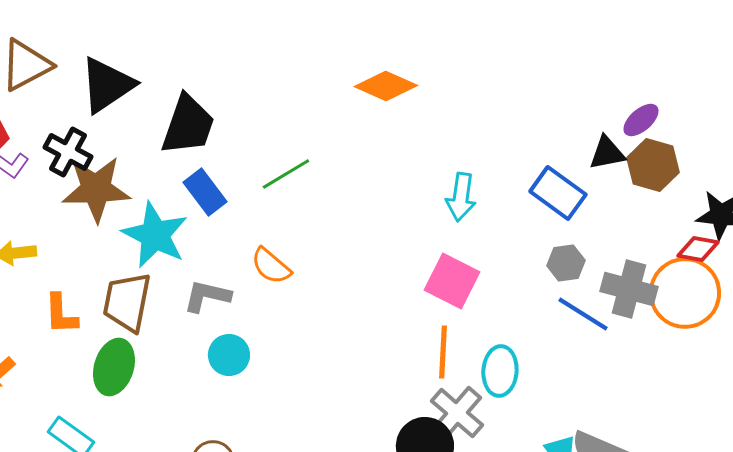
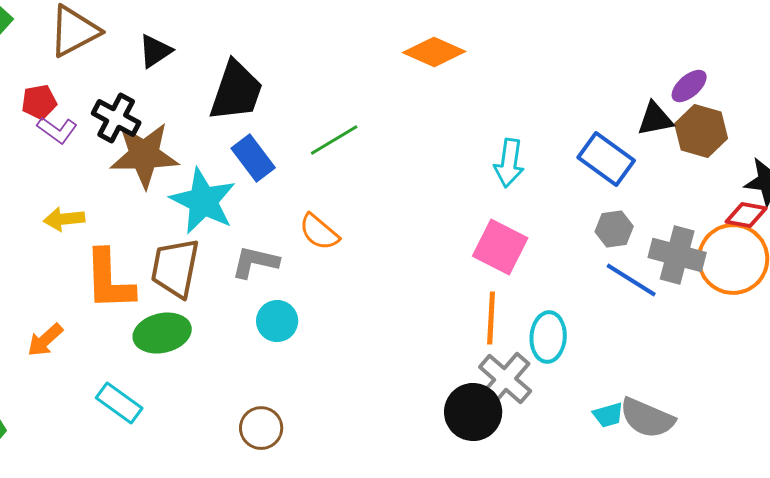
black triangle: (107, 85) -> (155, 51), size x0.6
orange L-shape: (61, 314) -> (109, 280), size x1.5
green ellipse: (114, 367) -> (162, 333), turned 60

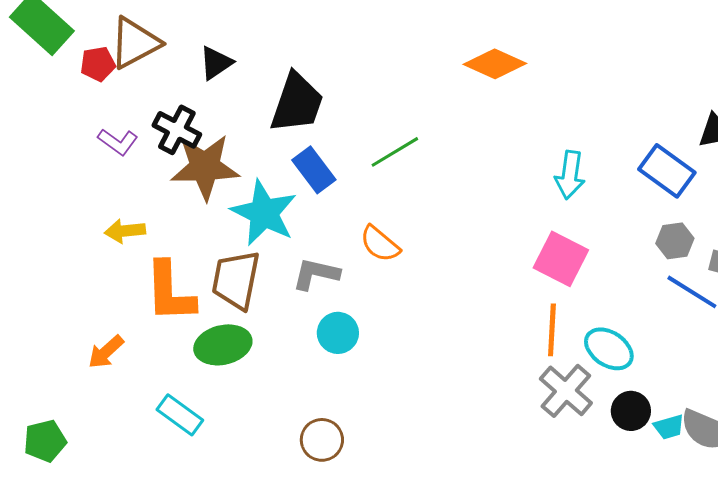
red pentagon: (39, 102) -> (98, 64), moved
cyan ellipse: (548, 337) -> (609, 349), turned -60
black circle: (473, 412) -> (631, 411), moved, size x0.7

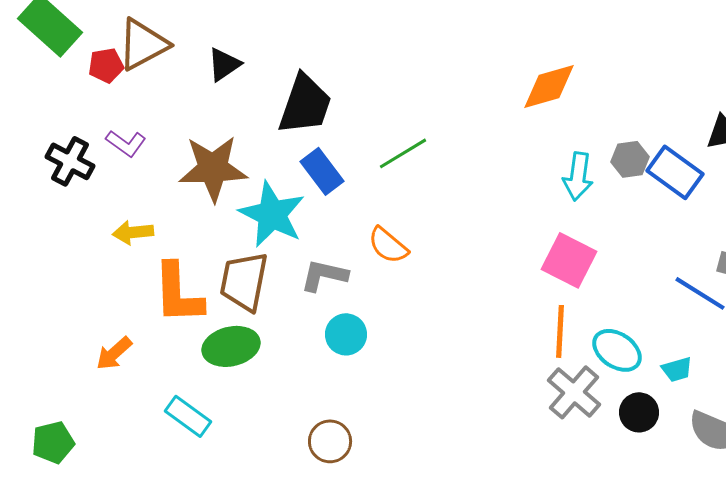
orange diamond: (495, 64) -> (549, 86), moved, turned -40
black cross: (177, 130) -> (70, 161), moved
gray hexagon: (675, 241) -> (630, 159), moved
cyan trapezoid: (669, 427) -> (677, 369), moved

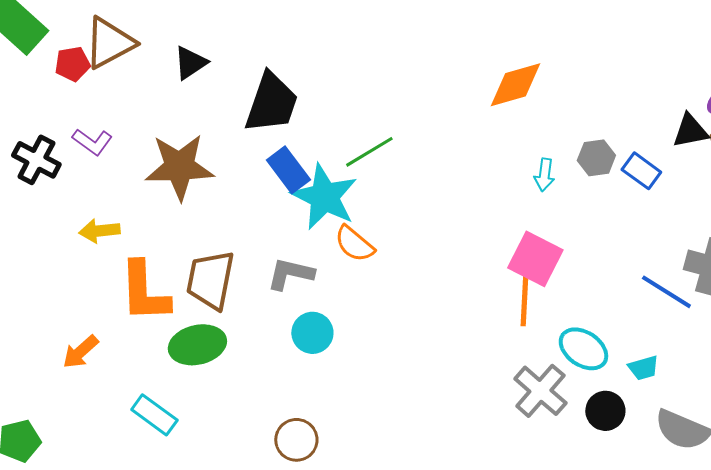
blue rectangle: (675, 172) -> (641, 171), size x0.7
cyan arrow: (578, 176) -> (544, 175), size x0.7
cyan star: (272, 214) -> (324, 197), moved
orange line: (560, 331) -> (524, 300), moved

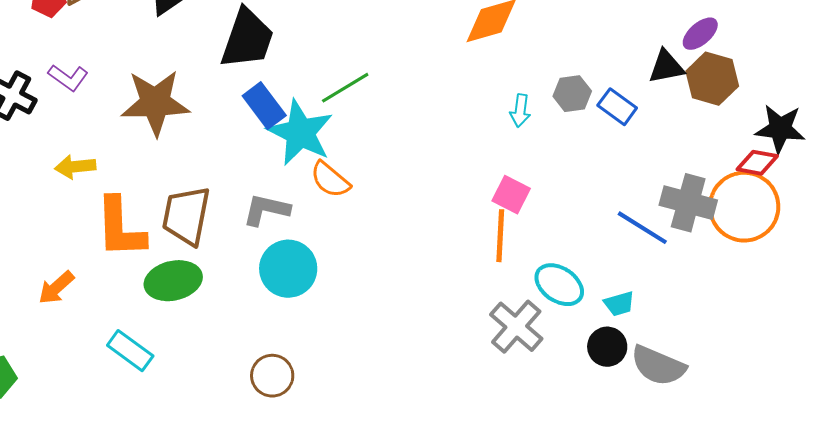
pink square: (535, 259) -> (511, 195), size x0.7
cyan circle: (312, 333) -> (288, 269), size x1.4
black circle: (605, 411) -> (607, 347), moved

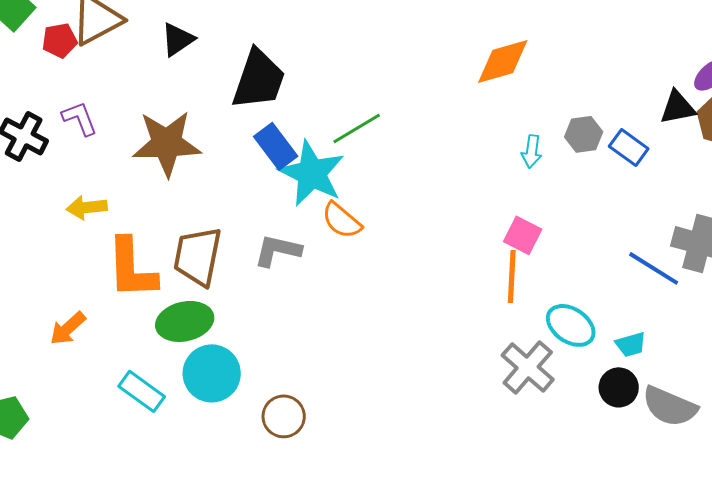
purple L-shape: (68, 78) -> (80, 118), turned -147
cyan circle: (288, 269) -> (212, 373), moved

